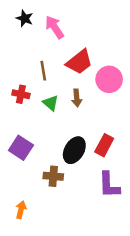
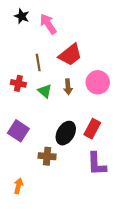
pink circle: (109, 79) -> (98, 82), moved

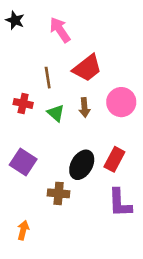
black star: (22, 16) -> (15, 20), moved

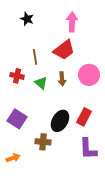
black star: (15, 20) -> (27, 19), moved
pink arrow: (60, 30) -> (72, 22), moved, turned 36
orange arrow: (23, 230) -> (13, 158), moved, turned 56

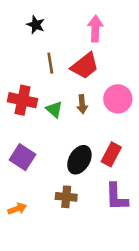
brown line: (35, 57) -> (50, 63), moved
red cross: (17, 76) -> (23, 100), size x1.5
brown cross: (43, 142) -> (66, 197), moved

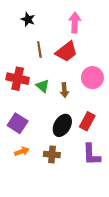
brown arrow: (82, 104) -> (64, 90), moved
orange arrow: (17, 209) -> (22, 151), moved

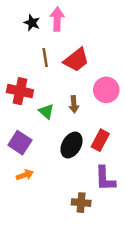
pink arrow: (75, 23) -> (57, 19), moved
green triangle: (43, 86) -> (46, 111), moved
brown cross: (52, 154) -> (81, 203), moved

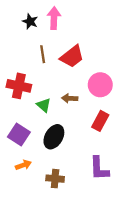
brown arrow: (74, 104) -> (70, 98), turned 98
red rectangle: (100, 140) -> (100, 121), moved
black ellipse: (71, 145) -> (54, 137), moved
brown cross: (81, 203) -> (55, 179), moved

